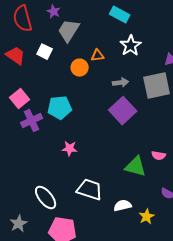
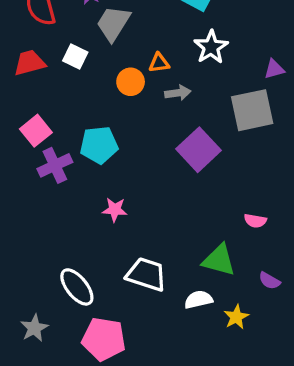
red trapezoid: (16, 56) -> (30, 63), turned -50
gray arrow: (121, 83) -> (178, 93), moved
green triangle: (136, 167) -> (219, 260), moved

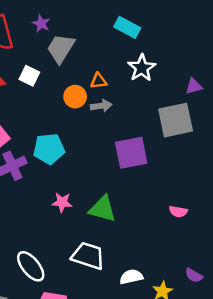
gray arrow: (178, 93) -> (101, 106), moved
purple square: (198, 150) -> (131, 153), turned 32
green triangle: (219, 260) -> (102, 209), moved
purple semicircle: (269, 281) -> (194, 275), moved

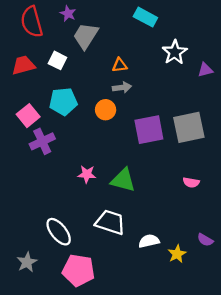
white star: (142, 68) -> (175, 52), moved
orange circle: (75, 97) -> (106, 110), moved
gray square: (176, 120) -> (189, 127), moved
cyan pentagon: (49, 149) -> (63, 102), moved

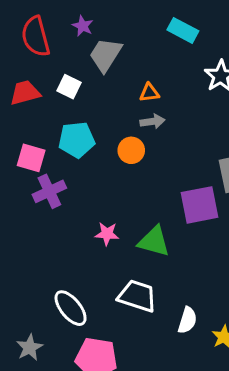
pink square: (28, 116) -> (31, 158), turned -35
purple square: (149, 130) -> (200, 205), moved
white semicircle: (149, 241) -> (187, 320), turned 120

